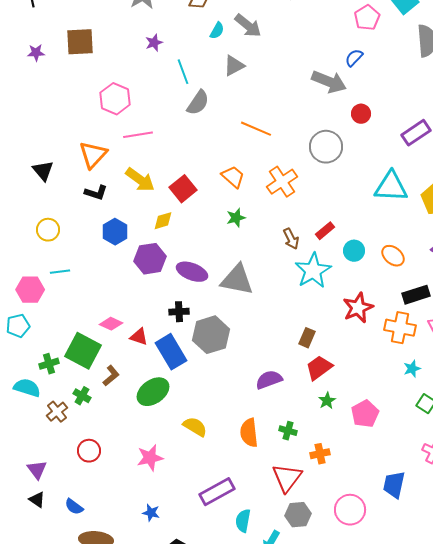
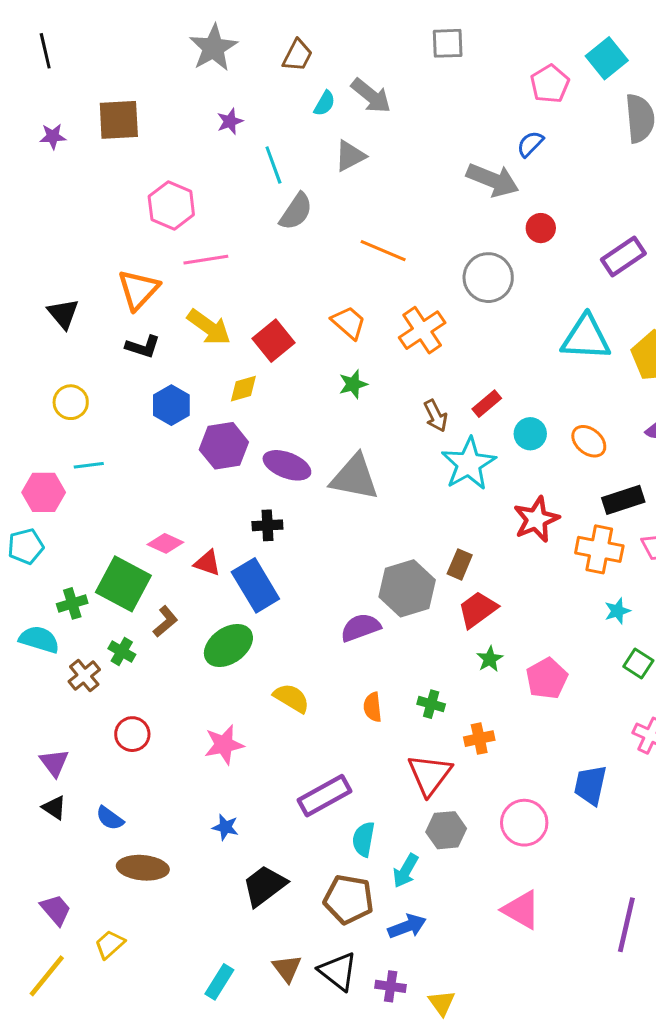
gray hexagon: (211, 335) -> (407, 588), moved
purple semicircle: (269, 380) -> (361, 627), moved
orange semicircle: (249, 433) -> (373, 707), size x0.7

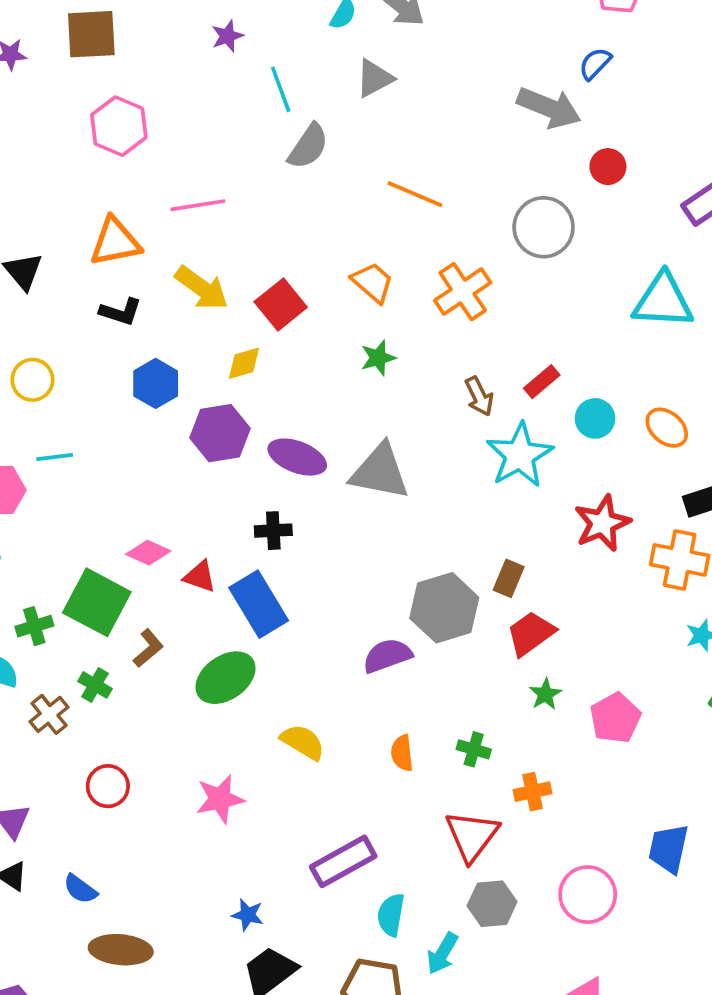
pink hexagon: (171, 205) -> (119, 126), moved
orange triangle: (138, 290) -> (115, 242), turned 36
blue star: (225, 827) -> (248, 915), moved

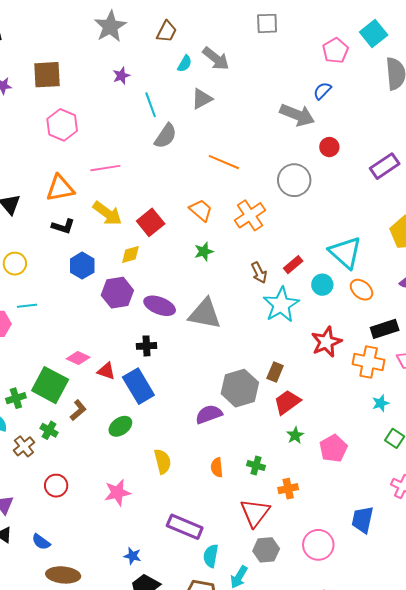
cyan triangle: (663, 301) -> (345, 252), moved, turned 39
green ellipse: (226, 678) -> (120, 426), size x0.7
yellow semicircle: (303, 742) -> (163, 461), turned 45
purple rectangle: (343, 861) -> (185, 527), turned 52

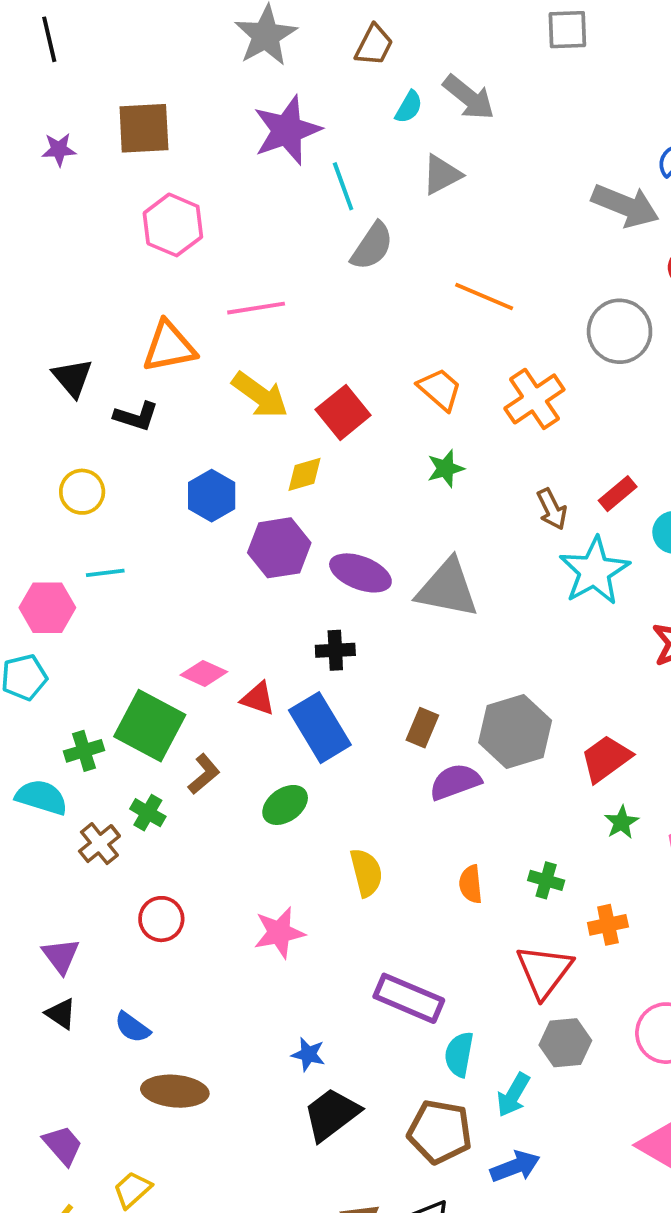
purple star: (121, 76) -> (287, 130), size x2.0
black L-shape: (63, 226) -> (136, 416), moved
brown rectangle: (275, 372) -> (422, 728), moved

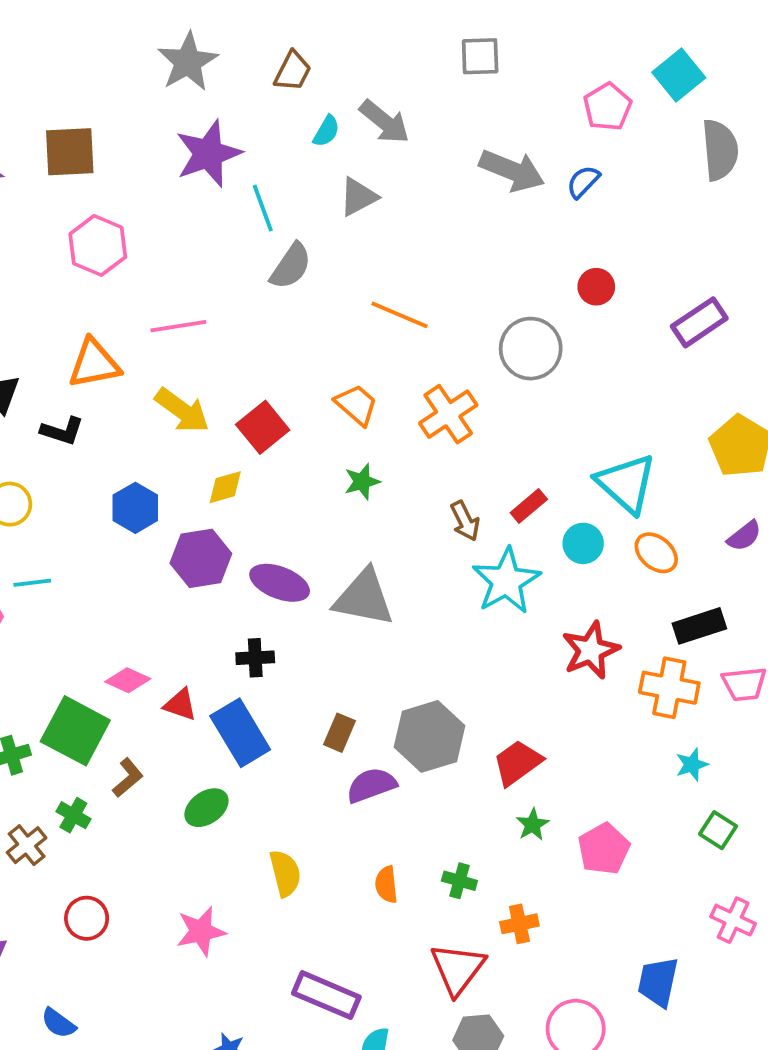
gray arrow: (625, 206) -> (512, 171), moved

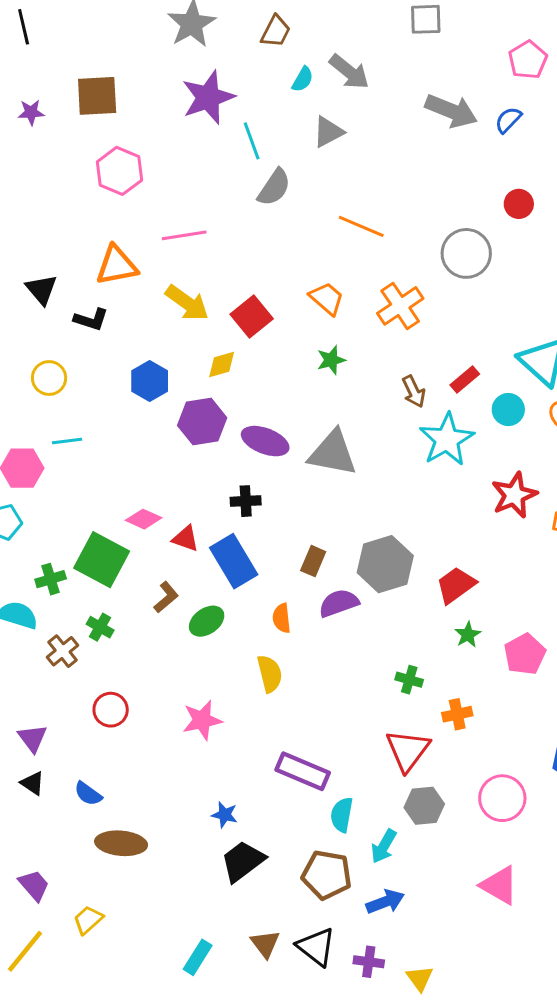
brown L-shape: (128, 778) -> (166, 597), moved
orange semicircle: (386, 884) -> (282, 618), moved

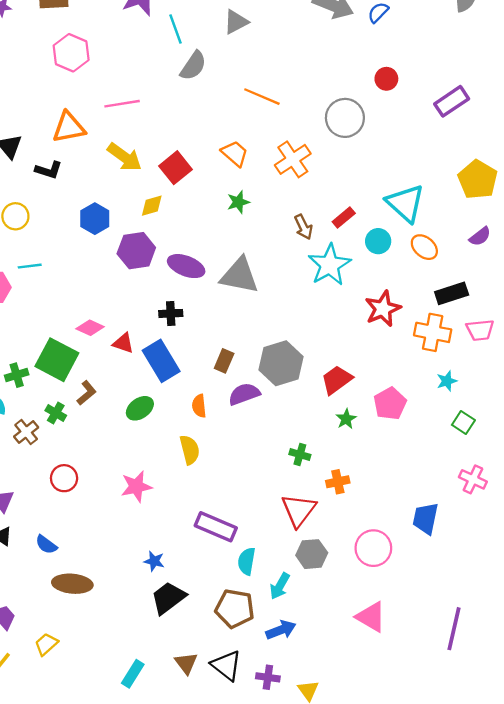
brown L-shape: (166, 597) -> (87, 393), moved
pink pentagon: (525, 654) -> (390, 404), moved

